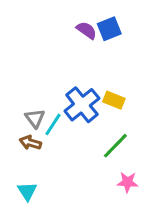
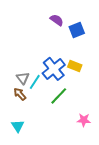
blue square: (109, 29) -> (77, 30), moved
brown arrow: (30, 143) -> (20, 94), turned 32
green line: (115, 146) -> (59, 96), moved

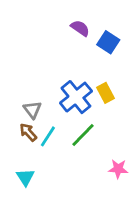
blue square: (77, 30) -> (108, 42), turned -35
yellow rectangle: (75, 66) -> (106, 93), turned 40
cyan line: (35, 82) -> (48, 136), moved

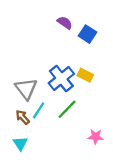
yellow rectangle: (106, 93) -> (85, 75), turned -35
gray triangle: (32, 110) -> (26, 89), size x1.5
brown arrow: (28, 132) -> (23, 117), moved

